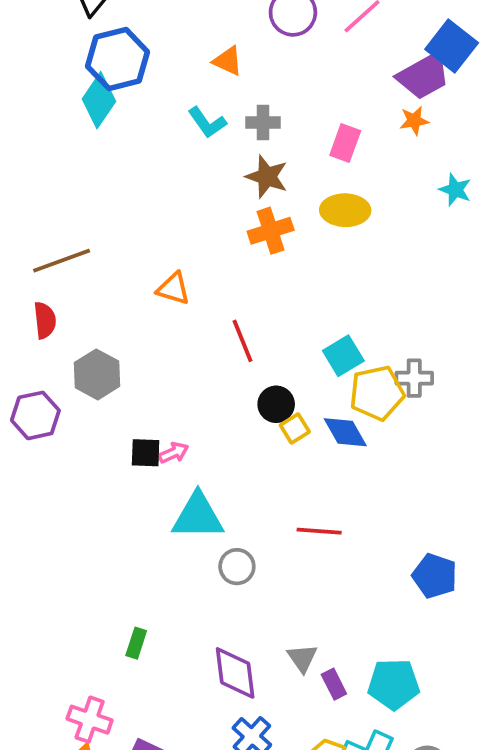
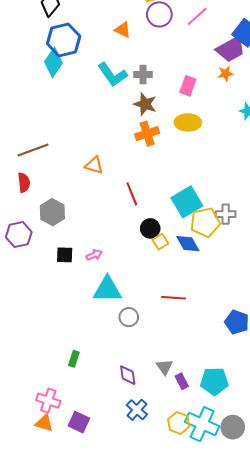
orange triangle: (228, 61) -> (123, 30), moved
cyan L-shape: (207, 123) -> (112, 75), size x1.4
cyan square: (343, 356) -> (187, 202), size x1.4
black square: (146, 453) -> (65, 255), moved
purple diamond: (235, 673) -> (128, 375), size x0.7

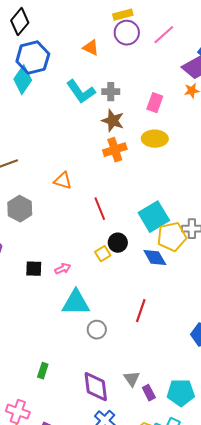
gray hexagon: (52, 212) -> (20, 209), moved
yellow square: (160, 242) -> (103, 254), moved
red line: (174, 298) -> (141, 311), turned -75
purple diamond: (128, 375) -> (96, 387), size x1.5

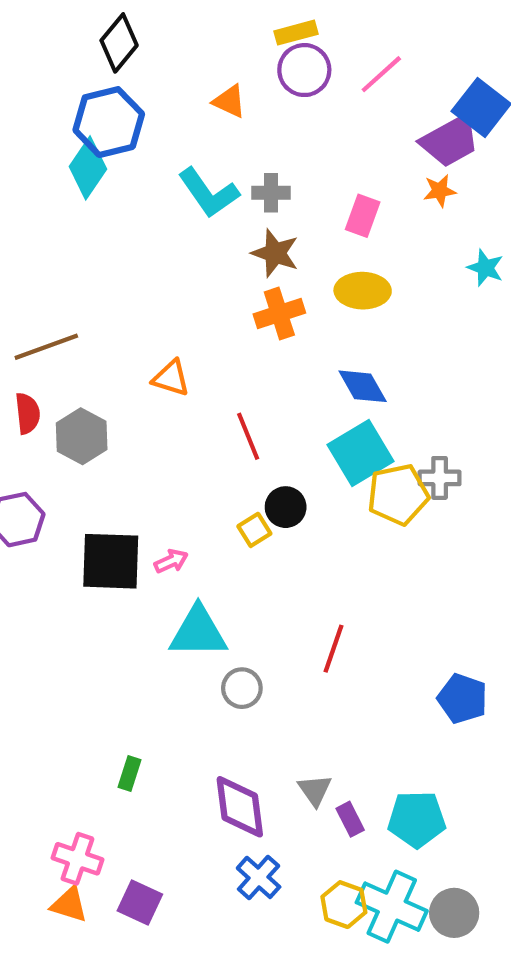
black diamond: (20, 22) -> (119, 43), moved
blue diamond: (155, 258) -> (363, 386), moved
black square: (34, 269) -> (111, 561), size x1.8

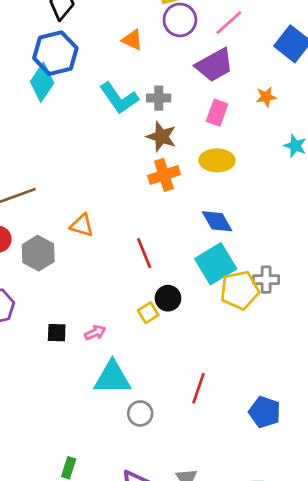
purple trapezoid: (450, 141) -> (214, 65), moved
orange triangle: (171, 378) -> (82, 225), moved
black square: (111, 561) -> (57, 333), size x0.5
blue pentagon: (462, 699) -> (265, 412), moved

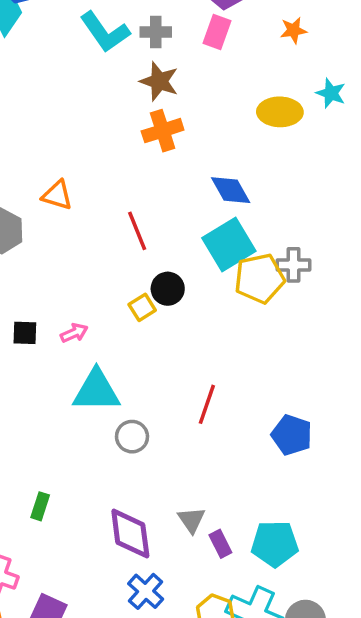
pink rectangle: (217, 113) -> (217, 32), moved
yellow ellipse: (217, 160) -> (280, 112), moved

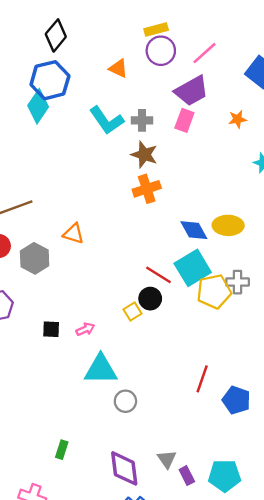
yellow ellipse: (280, 112) -> (228, 225), moved
red line: (137, 231) -> (158, 275), moved, turned -36
red line: (207, 404) -> (202, 379), moved

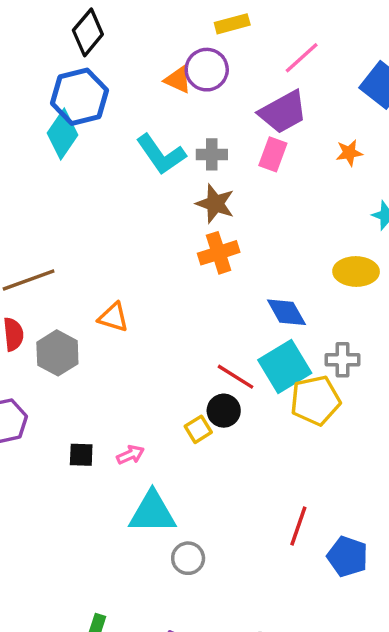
purple circle: (161, 51) -> (207, 70), moved
yellow ellipse: (228, 225) -> (356, 271), moved
gray cross: (238, 282) -> (342, 360), moved

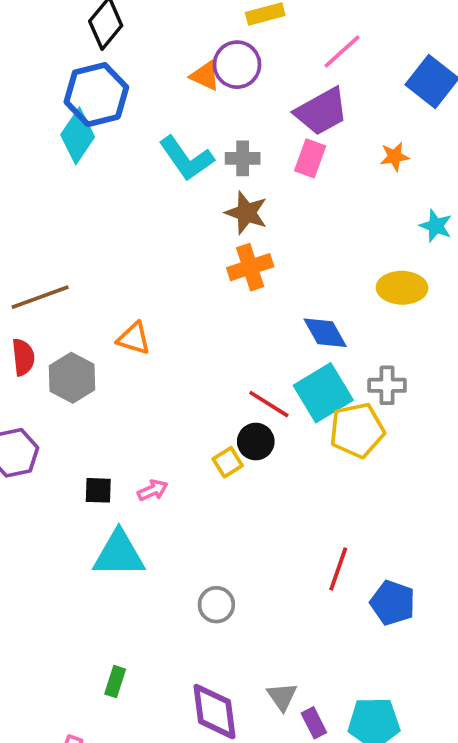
cyan triangle: (152, 512) -> (119, 554), moved

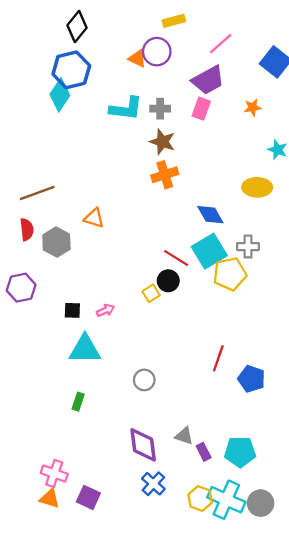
cyan L-shape: (186, 158) -> (126, 109), turned -48
green rectangle: (115, 682) -> (78, 402), moved
gray triangle: (282, 697) -> (184, 436), turned -36

